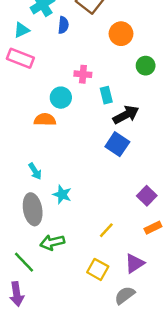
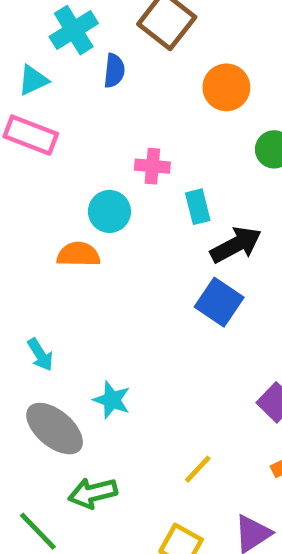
cyan arrow: (35, 171) -> (40, 355), moved
gray ellipse: (33, 209) -> (55, 429), turned -40

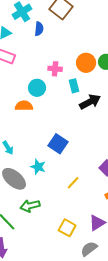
orange circle: (226, 87) -> (86, 63), moved
blue square: (219, 302) -> (58, 144), moved
yellow line: (198, 469) -> (73, 183), moved

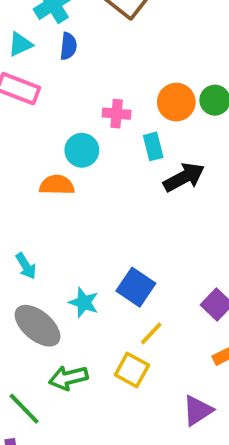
blue semicircle: (39, 29) -> (68, 46), moved
blue square: (58, 144) -> (136, 287), moved
yellow square: (67, 228) -> (132, 370), moved

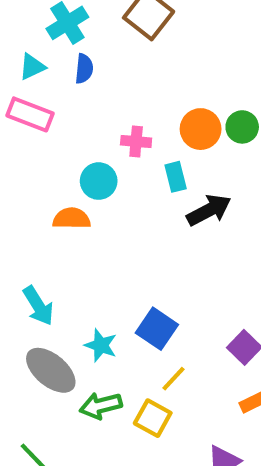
cyan arrow: (26, 266) -> (38, 306), size x1.4
green arrow: (68, 378) -> (101, 406), moved

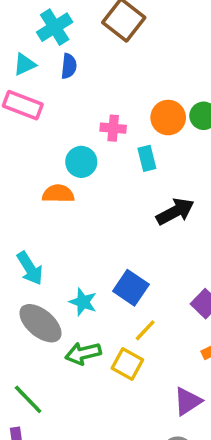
black arrow: (209, 210) -> (175, 212), moved

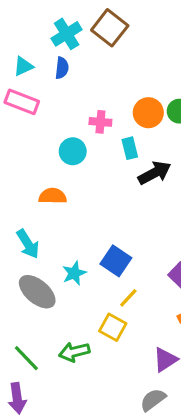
cyan cross: (55, 27) -> (67, 34), moved
orange semicircle: (58, 194) -> (53, 196), moved
black arrow: (175, 212) -> (154, 173), moved
cyan star: (83, 302) -> (74, 273), turned 30
green arrow: (83, 353) -> (74, 352), moved

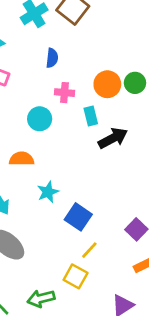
blue semicircle: (62, 68) -> (52, 58), moved
cyan star: (74, 273) -> (48, 192), moved

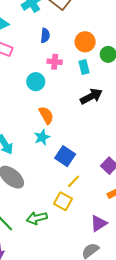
orange circle: (107, 84) -> (85, 42), moved
cyan rectangle: (91, 116) -> (84, 67), moved
orange semicircle: (22, 159) -> (46, 115), moved, turned 60

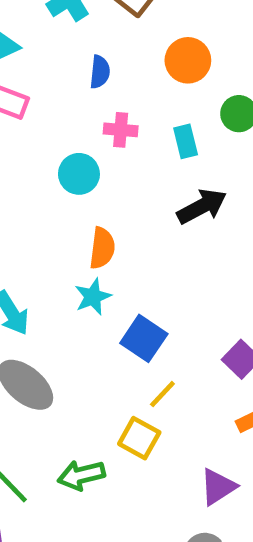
orange circle: (85, 42) -> (188, 60), moved
orange semicircle: (46, 115) -> (102, 248), turned 36

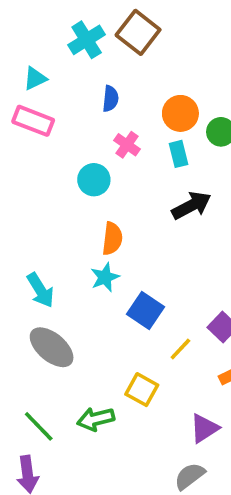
orange circle: (188, 60) -> (180, 113), moved
pink cross: (121, 130) -> (127, 145), turned 30
yellow line: (162, 394) -> (180, 349), moved

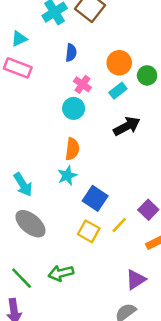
cyan rectangle: (179, 154) -> (118, 91), turned 66
cyan circle: (94, 180) -> (74, 108), moved
yellow square: (142, 390) -> (89, 231), moved

